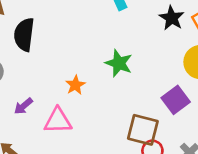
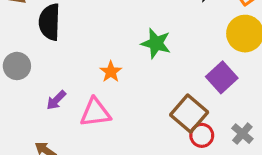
brown square: (143, 130) -> (189, 114), turned 32

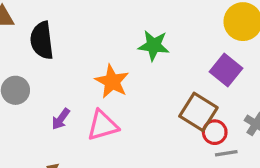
orange star: (111, 72) -> (112, 81), size x1.5

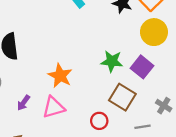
green star: (154, 46) -> (112, 61), moved
red circle: (215, 132) -> (99, 121), moved

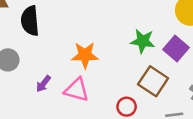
orange star: (60, 76) -> (85, 55), turned -30
pink triangle: (54, 107) -> (77, 90), turned 30

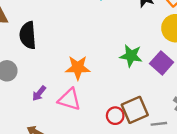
brown square: (153, 81) -> (135, 110), moved, turned 32

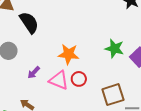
black semicircle: (28, 35) -> (29, 23), turned 145
red circle: (115, 116) -> (79, 79), moved

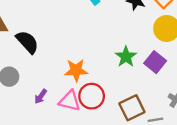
green star: (114, 49) -> (126, 57), turned 30
red circle: (79, 79) -> (92, 96), size x1.5

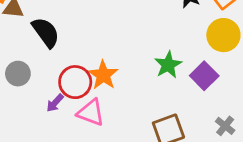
orange star: (76, 70) -> (103, 75), turned 30
red circle: (92, 96) -> (75, 82), moved

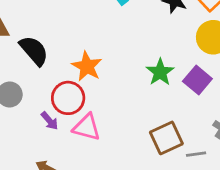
orange star: (103, 75) -> (87, 66), moved
purple arrow: (55, 103) -> (50, 121), turned -78

